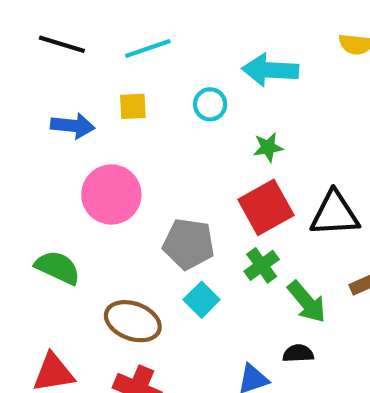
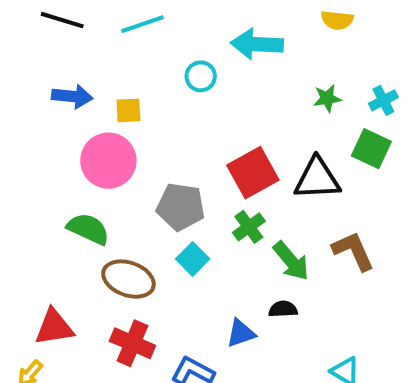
yellow square: (133, 106) -> (128, 110), moved
green star: (268, 147) -> (327, 98), moved
green semicircle: (58, 268) -> (88, 229), moved

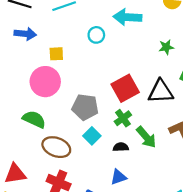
blue arrow: (72, 96) -> (25, 34), moved
black semicircle: (283, 309) -> (121, 147), moved

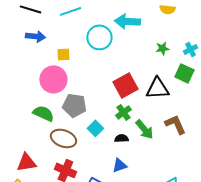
cyan circle: (96, 35) -> (99, 37), size x1.6
gray pentagon: (85, 107) -> (74, 105), moved

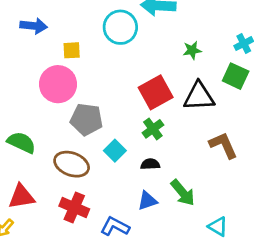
green star: (162, 48) -> (192, 50), moved
green semicircle: (43, 113) -> (21, 142), moved
green arrow: (144, 129) -> (183, 193), moved

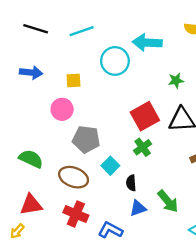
blue arrow: (34, 26) -> (31, 72), moved
pink circle: (58, 84) -> (62, 109), size x0.7
black semicircle: (150, 164) -> (131, 183), moved, turned -91

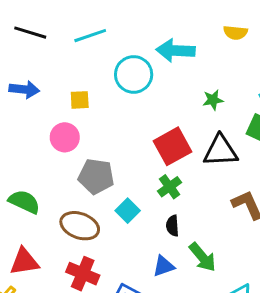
black semicircle: (131, 183) -> (173, 226), moved

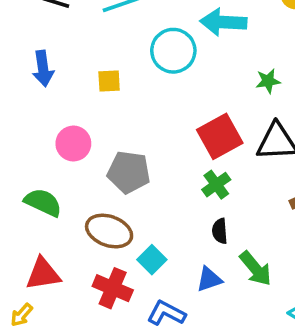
blue arrow: (24, 89) -> (43, 69), turned 76
pink circle: (65, 137) -> (73, 144), moved
cyan square: (128, 211) -> (152, 260), moved

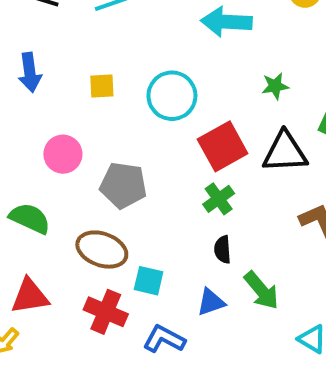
cyan circle: (173, 51) -> (172, 96), moved
cyan square: (152, 260) -> (149, 281), turned -32

